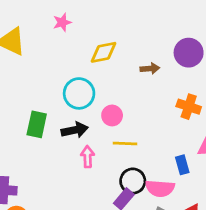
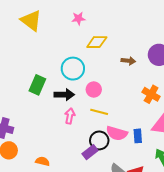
pink star: (62, 22) -> (78, 18), moved
pink semicircle: (160, 188) -> (117, 133), moved

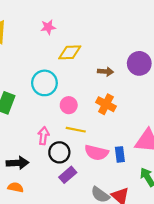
orange cross: (151, 94) -> (106, 104), moved
black arrow: (64, 95) -> (18, 163), moved
black circle: (99, 140) -> (59, 152), moved

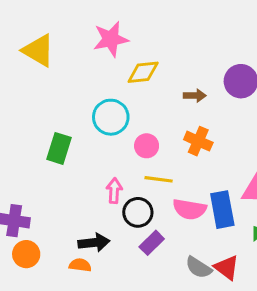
pink star: (48, 27) -> (111, 39), size x1.6
blue rectangle: (120, 154) -> (222, 210), size x1.6
black arrow: (18, 163) -> (94, 243), moved

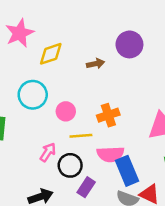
orange cross: (198, 141) -> (108, 115), moved, turned -30
pink arrow: (114, 191) -> (48, 152), turned 42
blue rectangle: (222, 210) -> (127, 171), moved

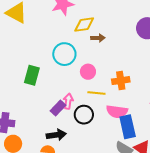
brown arrow: (95, 64) -> (98, 38), moved
pink arrow: (48, 152) -> (68, 101), turned -35
purple rectangle: (86, 187) -> (58, 108), moved

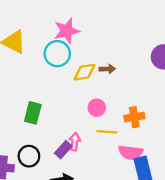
yellow diamond: (84, 25) -> (84, 72), moved
cyan circle: (64, 54) -> (57, 54), moved
black circle: (84, 115) -> (29, 156), moved

